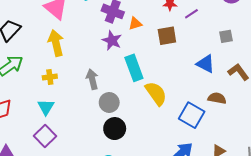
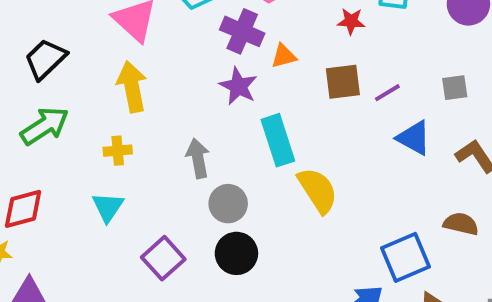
purple line: (191, 14) -> (387, 93), moved
brown semicircle: (217, 98) -> (461, 224), moved
blue square: (192, 115) -> (405, 257), moved, turned 35
purple square: (45, 136) -> (163, 258), moved

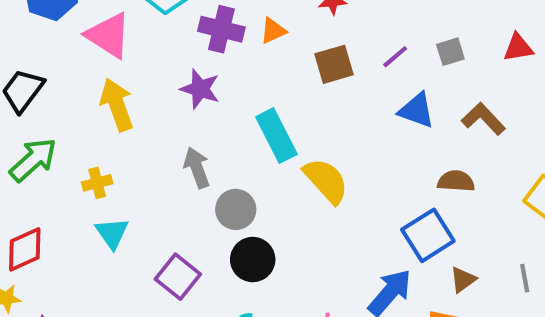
orange triangle: (284, 56) -> (273, 31), moved
purple star: (238, 86) -> (200, 89), moved
purple line: (387, 93) -> (395, 57), moved
yellow cross: (118, 151) -> (97, 183), moved
brown semicircle: (461, 224) -> (456, 181), moved

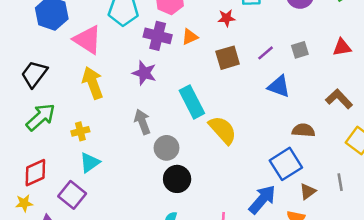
brown L-shape: (483, 119) -> (339, 99), moved
cyan triangle: (112, 233) -> (90, 163), turned 30
purple square: (178, 277) -> (72, 195), moved
gray line: (525, 278) -> (340, 182), moved

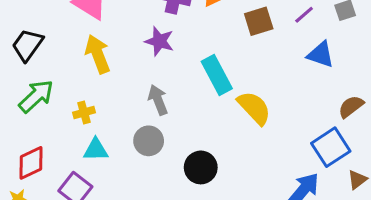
brown semicircle: (303, 130) -> (351, 107), turned -40
gray circle: (167, 148) -> (149, 141), moved
cyan triangle: (90, 163) -> (96, 150), turned 35

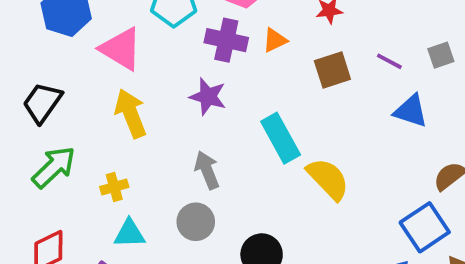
purple line: (304, 15) -> (389, 61), turned 70

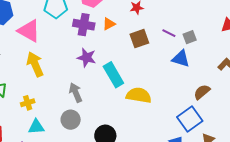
gray square: (441, 55) -> (190, 37), moved
purple star: (208, 96) -> (87, 58), moved
yellow semicircle: (328, 179) -> (139, 95), turned -35

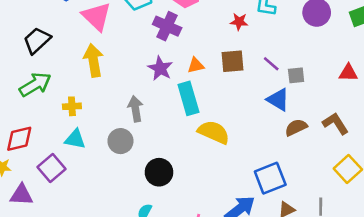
orange triangle: (109, 24) -> (196, 65), moved
brown semicircle: (202, 92) -> (296, 127), moved

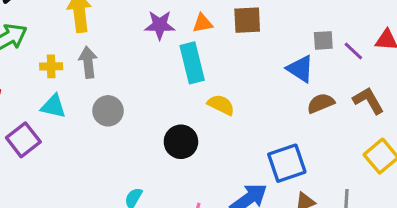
purple line: (271, 64) -> (353, 51), moved
purple star: (160, 68) -> (160, 25), turned -30
gray arrow: (135, 109) -> (88, 62), moved
yellow semicircle: (214, 132) -> (221, 105), size x0.7
black circle: (159, 172) -> (181, 142), moved

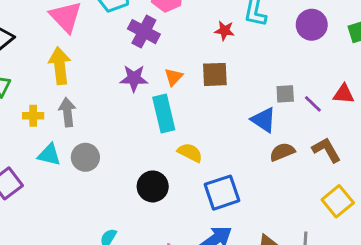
orange triangle: (203, 23) -> (174, 77), turned -36
cyan triangle: (53, 106) -> (49, 155), moved
blue square: (287, 163) -> (222, 193), moved

